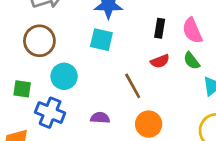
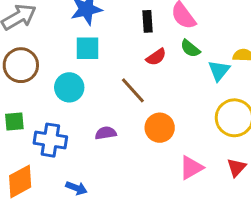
cyan circle: (64, 76) -> (69, 87), moved

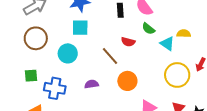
red semicircle: (156, 57) -> (128, 42), moved, turned 48
cyan triangle: (219, 71) -> (167, 44), turned -35

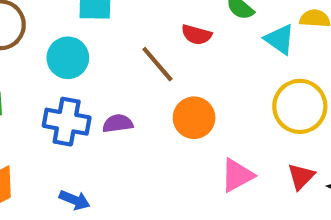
blue cross: (55, 88) -> (67, 122), moved

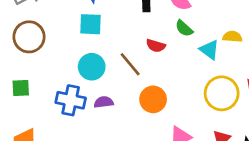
cyan circle: (68, 58) -> (92, 67), moved

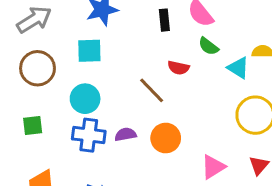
cyan square: (90, 24) -> (89, 51), moved
cyan circle: (92, 67) -> (85, 99), moved
orange circle: (153, 99) -> (166, 138), moved

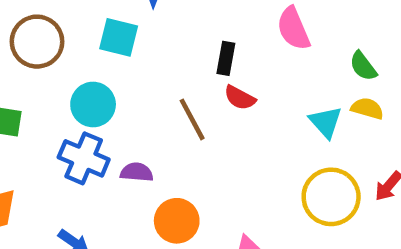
black rectangle: (164, 20) -> (226, 58), moved
green semicircle: (208, 46) -> (363, 66), moved
orange circle: (166, 138) -> (177, 221), moved

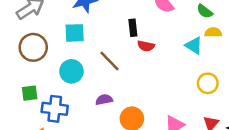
brown line: (192, 119) -> (110, 61), moved
blue cross: (84, 158) -> (55, 109), moved
yellow circle: (331, 197) -> (208, 83), size x0.7

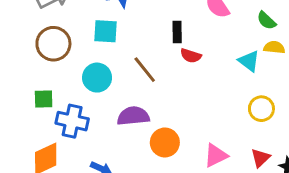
purple semicircle: (104, 100) -> (133, 116), size x1.5

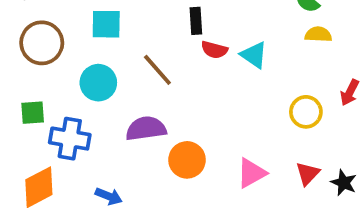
cyan triangle: (249, 61) -> (254, 55), moved

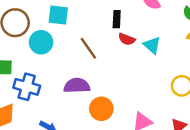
cyan circle: (98, 83) -> (41, 42), moved

